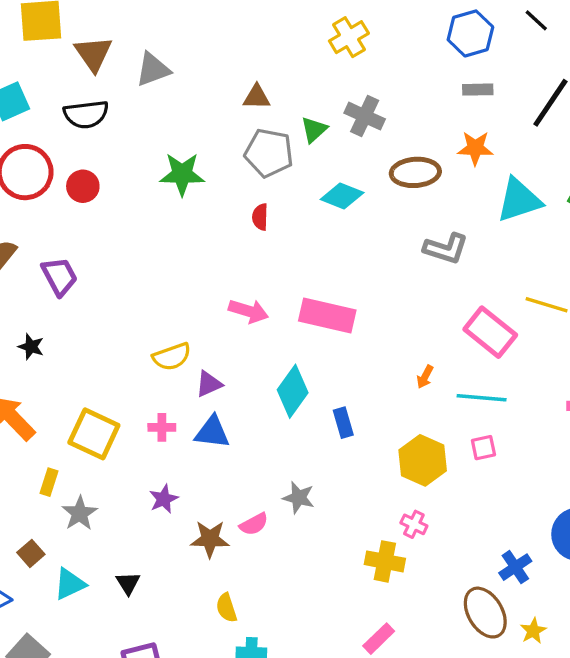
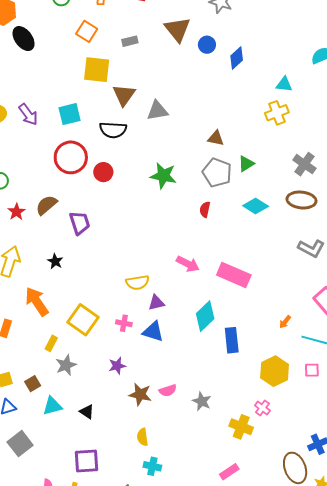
gray cross: (365, 116) -> (304, 164), moved
blue rectangle: (343, 423) -> (232, 340), size x1.4
gray star: (299, 498) -> (202, 401), moved
black triangle: (128, 583) -> (87, 412), turned -35

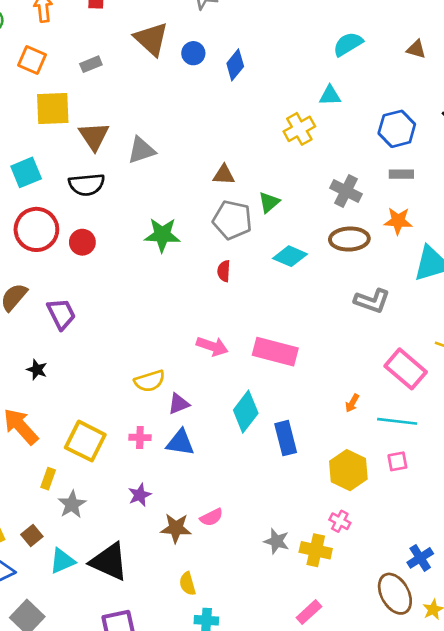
cyan triangle: (284, 84) -> (330, 96), moved
gray star: (202, 401) -> (277, 541), moved
black triangle: (87, 412) -> (109, 562), size x2.0

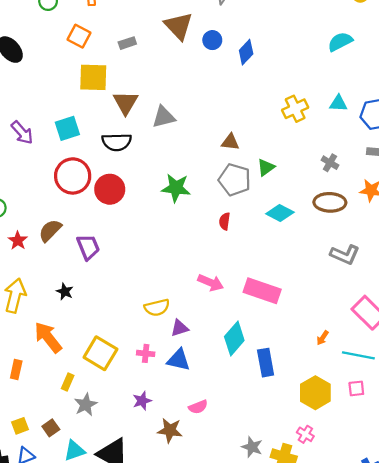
cyan triangle: (330, 96) -> (338, 103), moved
gray cross: (346, 191) -> (330, 163), size x0.7
red circle: (82, 242) -> (110, 189), size x1.4
pink semicircle: (211, 517) -> (198, 407), moved

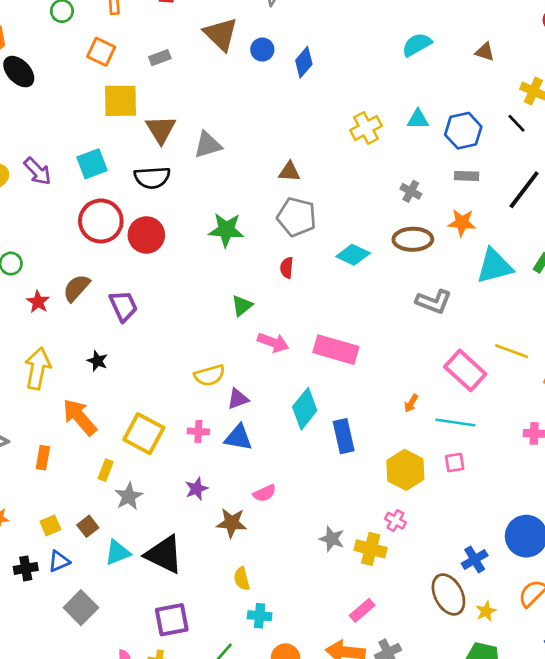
green triangle: (266, 167) -> (242, 306), moved

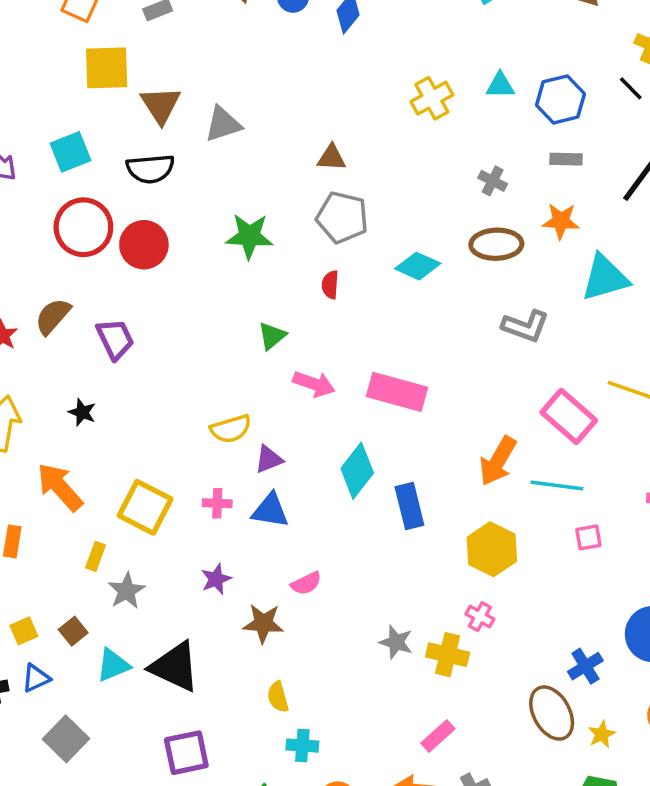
orange arrow: (411, 403) -> (498, 461), size x2.0
pink square: (455, 463) -> (588, 537), moved

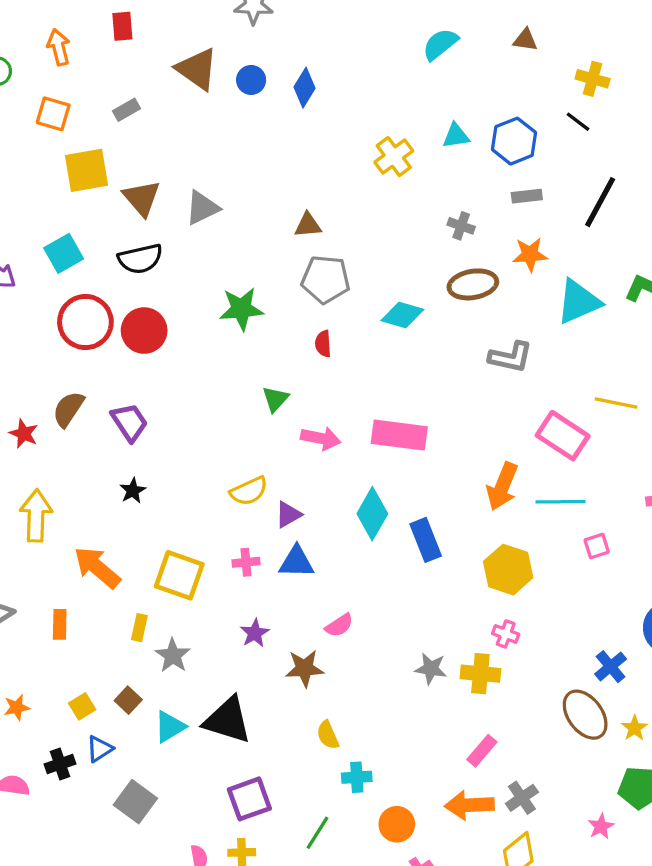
black star: (82, 412) -> (133, 491), moved, turned 30

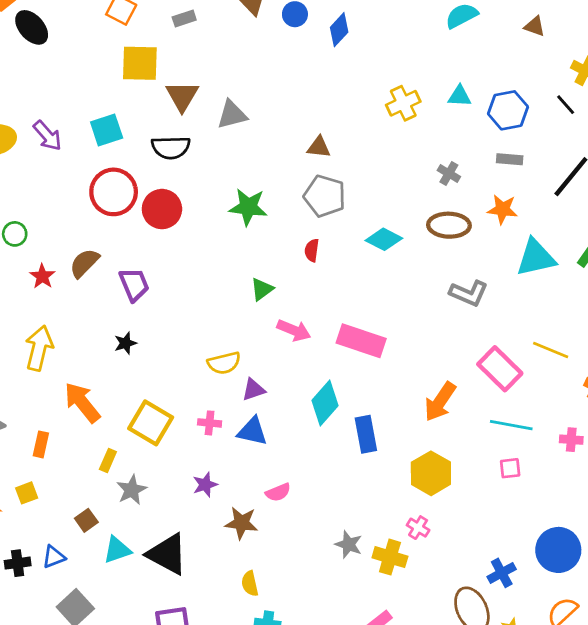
cyan line: (560, 502) -> (511, 425), moved
yellow square: (82, 706) -> (27, 493), moved

